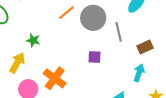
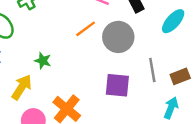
gray line: (119, 32) -> (152, 70), moved
purple square: (95, 57) -> (117, 85), size x1.5

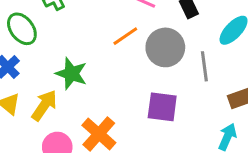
green star: (43, 61) -> (71, 74), size x1.5
gray line: (152, 70) -> (204, 66), moved

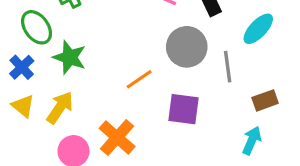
orange line: (125, 36) -> (139, 79), moved
green star: (71, 74) -> (70, 57), moved

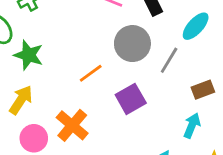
gray line: (228, 67) -> (169, 60), turned 40
purple square: (183, 109) -> (131, 99), turned -36

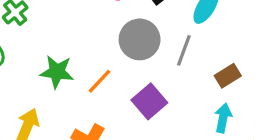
green star: (29, 55) -> (57, 72), moved

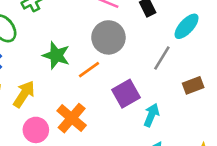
gray circle: (140, 39) -> (108, 37), moved
cyan arrow: (223, 118) -> (151, 115), moved

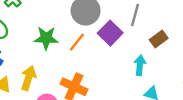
brown rectangle: (193, 85) -> (159, 39), moved
purple square: (126, 94) -> (110, 33), moved

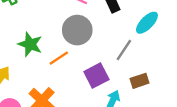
purple square: (110, 33) -> (96, 76), moved

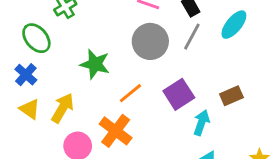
gray line: (124, 50) -> (192, 37), moved
orange line: (59, 58) -> (130, 93), moved

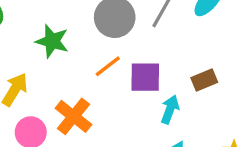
orange line: (130, 93) -> (108, 66), moved
purple square: (179, 94) -> (145, 77), turned 32

